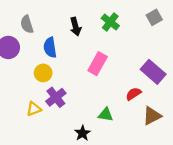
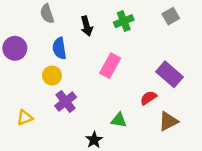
green cross: (110, 22) -> (124, 21), turned 30
gray semicircle: (27, 24) -> (47, 14), moved
yellow triangle: (34, 109) -> (25, 118), moved

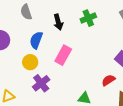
blue semicircle: (59, 48) -> (36, 40), turned 30
pink rectangle: (110, 66) -> (63, 55), moved

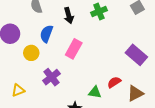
yellow circle: (30, 62) -> (31, 53), moved
red semicircle: (108, 80) -> (114, 82), moved

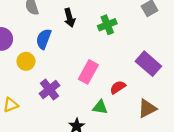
green cross: (99, 11) -> (107, 25), moved
pink rectangle: (74, 49) -> (88, 72), moved
red semicircle: (114, 82) -> (118, 87), moved

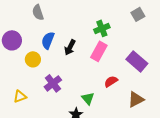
black arrow: (70, 18) -> (70, 47), moved, turned 42
pink rectangle: (88, 72) -> (99, 51), moved
green triangle: (100, 107) -> (88, 98), moved, turned 40

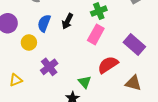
black arrow: (70, 47) -> (67, 21), moved
red semicircle: (111, 81) -> (108, 65), size x1.5
brown triangle: (136, 99) -> (133, 83), turned 42

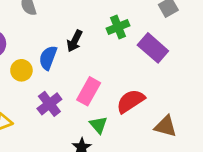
blue semicircle: (44, 23) -> (48, 58), moved
pink rectangle: (96, 34) -> (89, 91), moved
purple rectangle: (134, 45) -> (153, 48), moved

